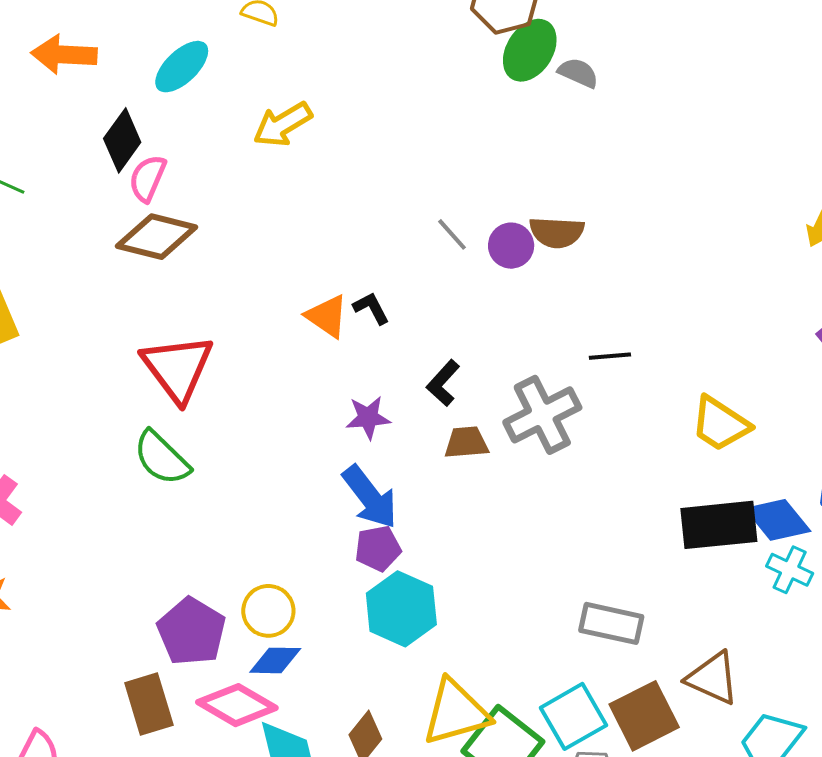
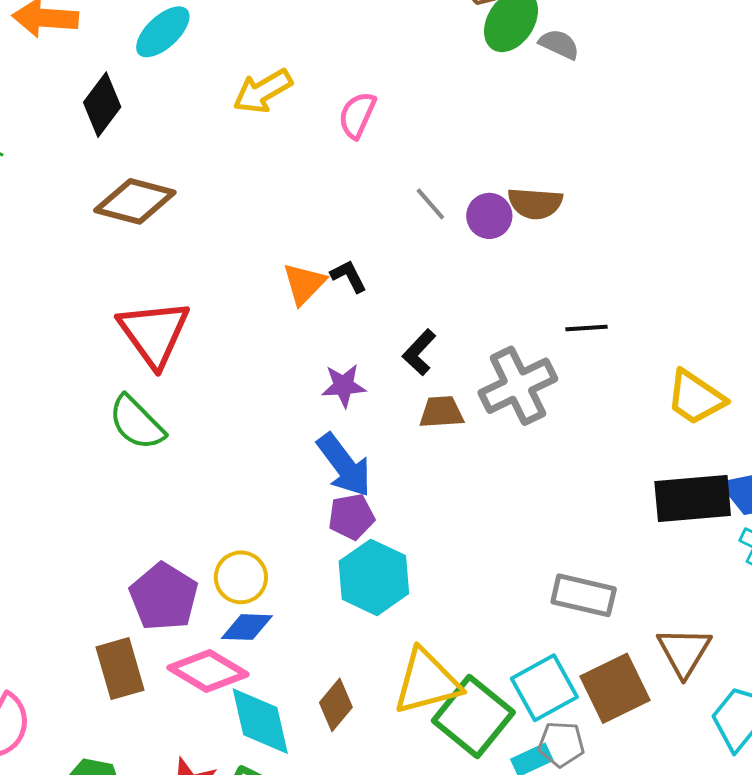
pink semicircle: (148, 178) -> (357, 115), moved
orange triangle: (327, 316) -> (304, 284), turned 39
brown triangle: (713, 678) -> (684, 652), turned 36

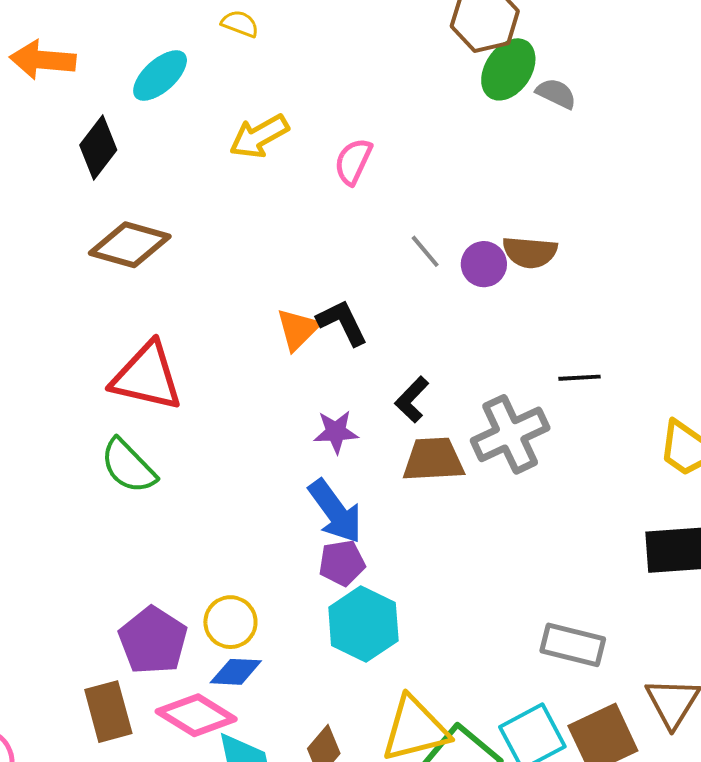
black L-shape: (349, 276) -> (342, 323), size x1.4
red triangle: (154, 333) -> (147, 377), turned -42
brown trapezoid: (442, 412) -> (433, 460), size x1.4

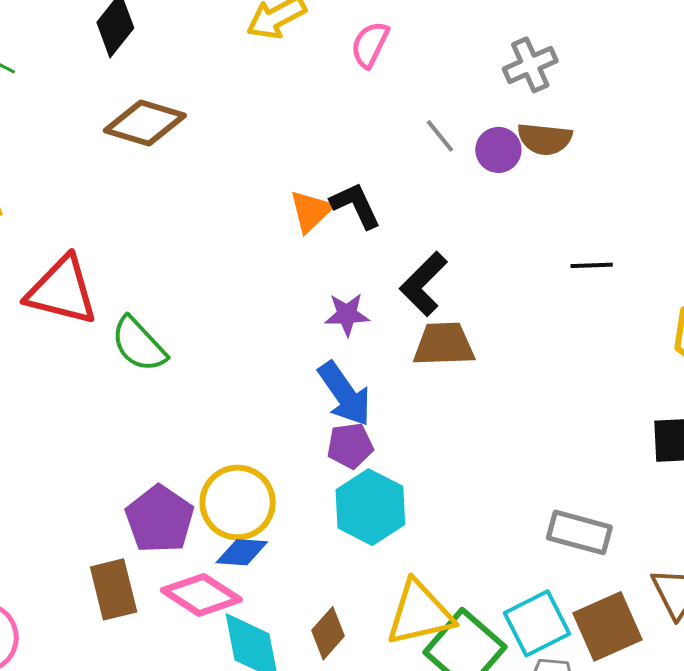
red triangle: (147, 377) -> (62, 291), moved
black L-shape: (412, 400) -> (424, 284), size x1.4
gray cross: (510, 434) -> (530, 65), moved, size x0.7
yellow circle: (230, 622) -> (238, 502), size x1.4

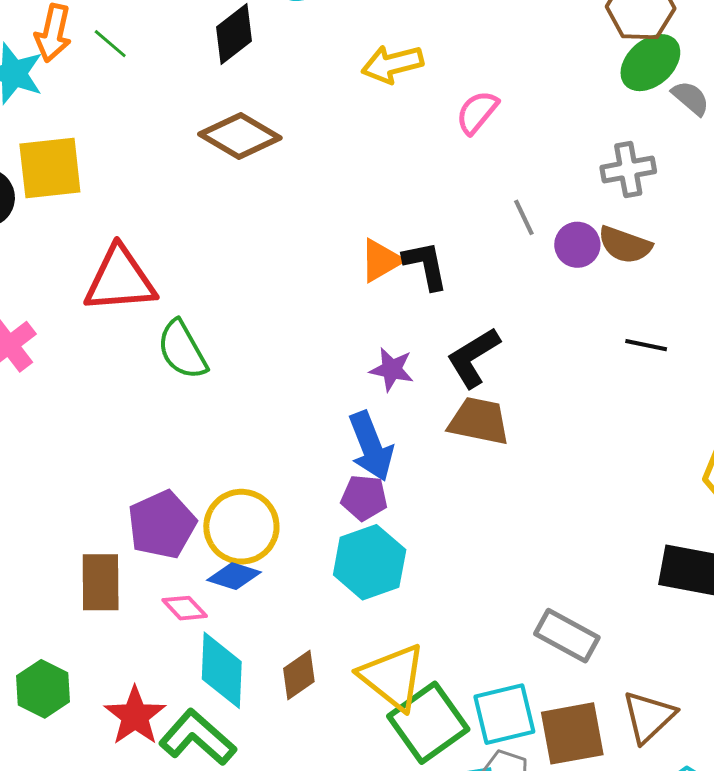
black line: (592, 265) -> (646, 345), moved
red triangle: (62, 291) -> (120, 280), turned -32
pink diamond: (201, 595) -> (185, 608), size x0.6
yellow triangle: (420, 613) -> (393, 677), turned 38

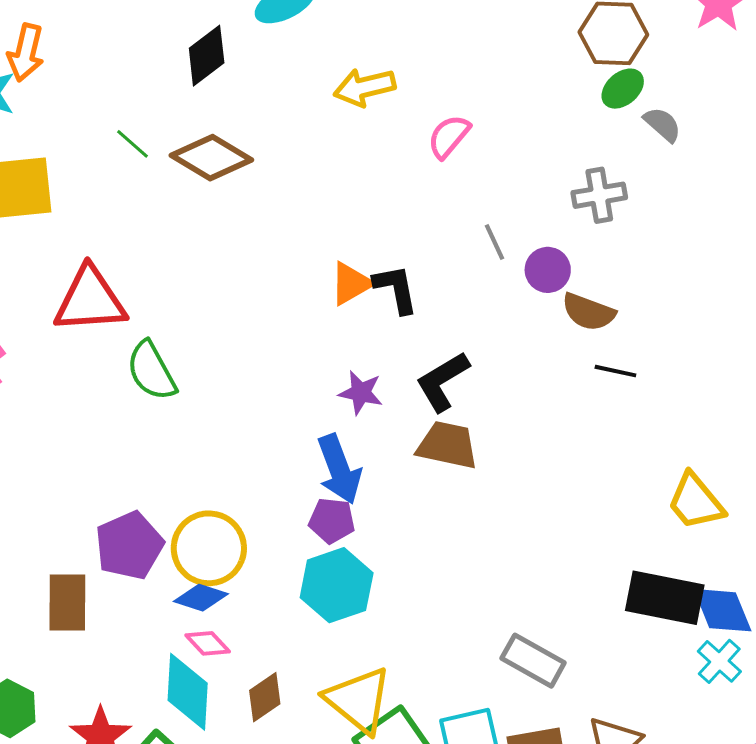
green line: (110, 44) -> (133, 144), moved
green ellipse: (650, 63) -> (623, 89), size x0.7
brown semicircle: (625, 245) -> (589, 312), moved
pink diamond: (185, 608) -> (208, 643), moved

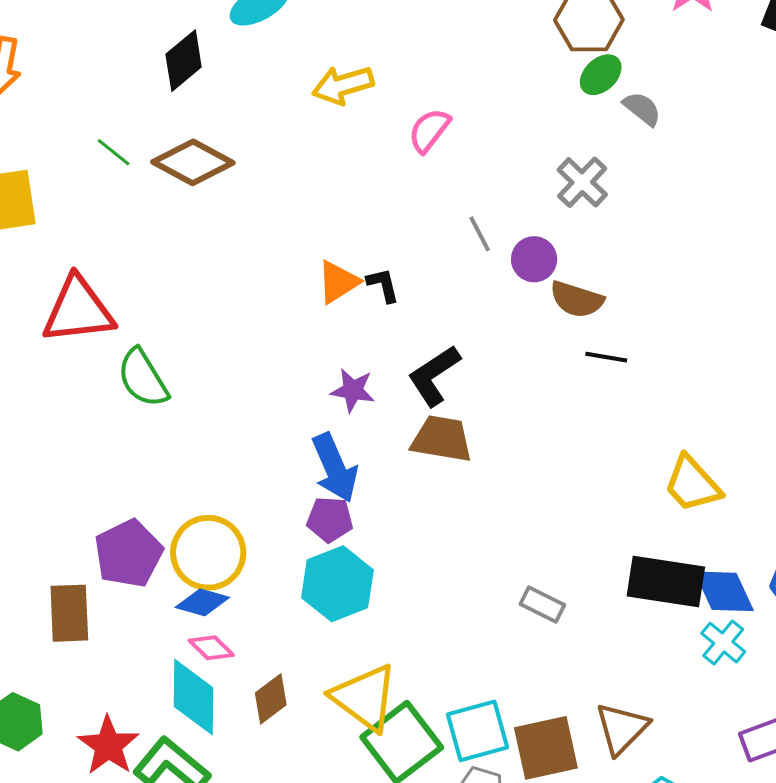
gray cross: (599, 195) -> (582, 182), turned -34
black L-shape: (396, 289) -> (383, 285), size x0.7
gray rectangle: (533, 661) -> (542, 605), moved, size x0.7

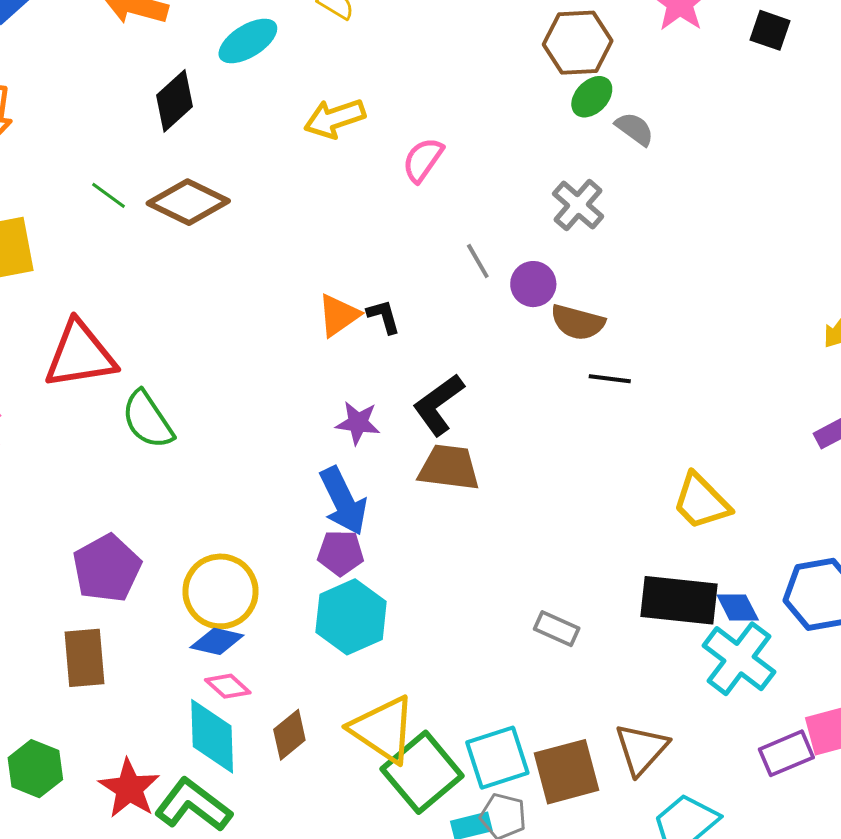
purple pentagon: (129, 554) -> (107, 568), moved
blue diamond: (724, 591) -> (738, 607), size x0.7
cyan cross: (723, 643) -> (739, 659), size x1.6

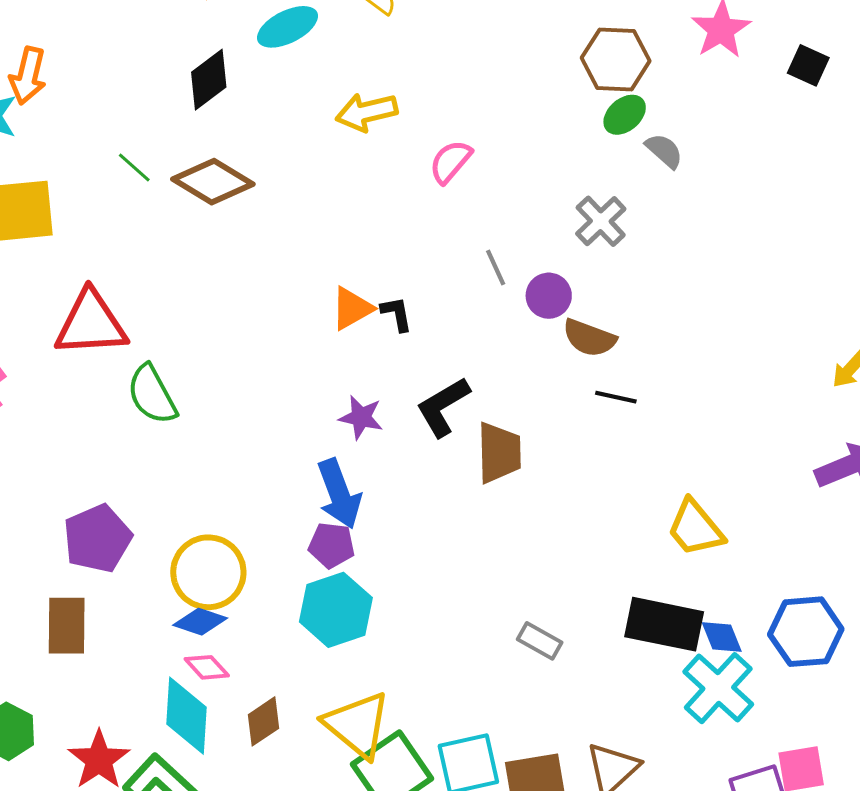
brown trapezoid: (449, 467) -> (499, 453), moved, turned 76

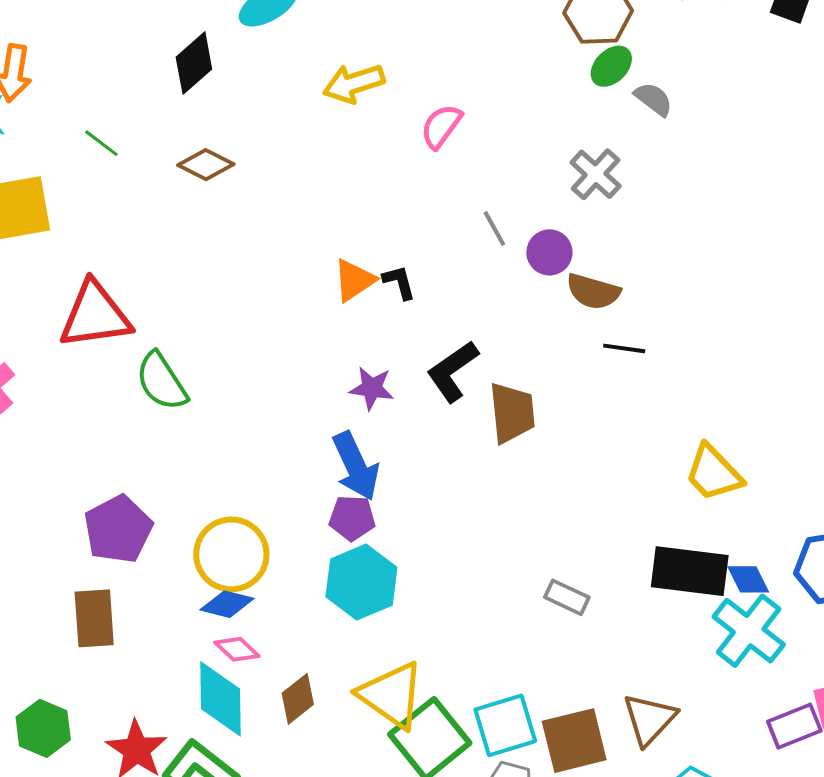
green line: (134, 167) -> (101, 143), moved
brown diamond: (213, 182) -> (206, 165), size x0.7

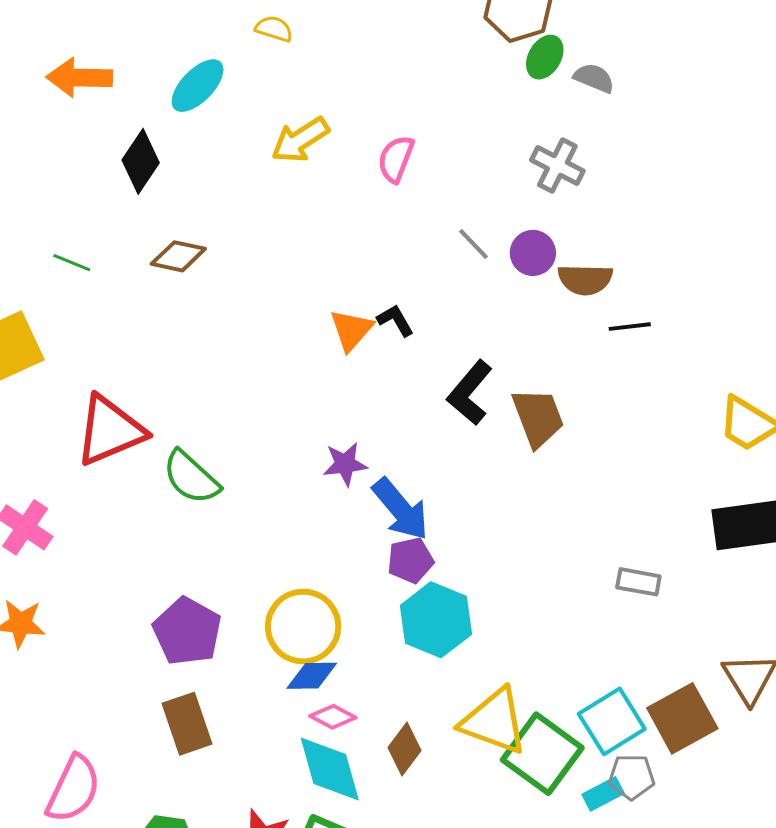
purple star: (372, 388) -> (345, 464), moved

